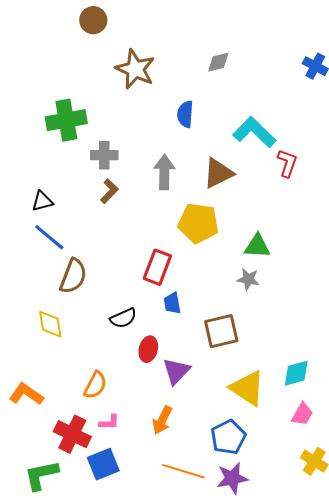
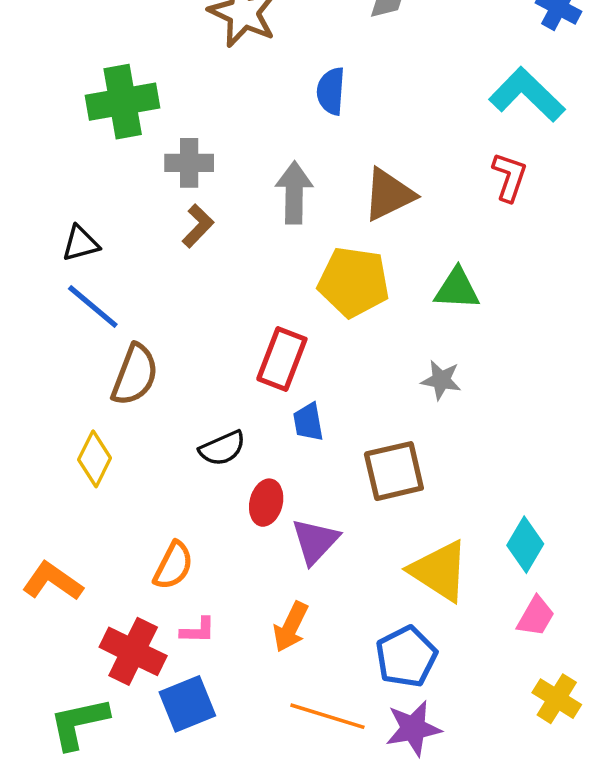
cyan L-shape: (254, 132) -> (527, 95), moved
green triangle: (257, 246) -> (457, 289), moved
yellow diamond: (50, 324) -> (95, 459), turned 36
cyan diamond: (296, 373) -> (525, 545), turned -44

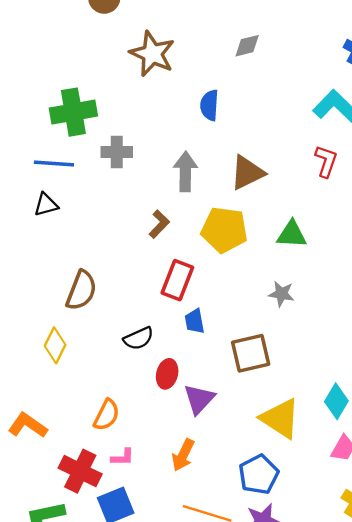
brown L-shape: (198, 226) -> (159, 224), moved
blue line: (93, 306) -> (54, 163), moved, turned -36

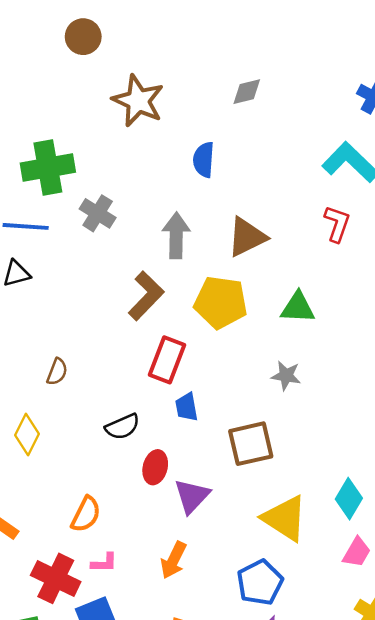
gray cross: (117, 152) -> (98, 213), turned 32
brown L-shape: (159, 224) -> (146, 296), size x1.5
brown semicircle: (81, 290) -> (57, 372), size x0.6

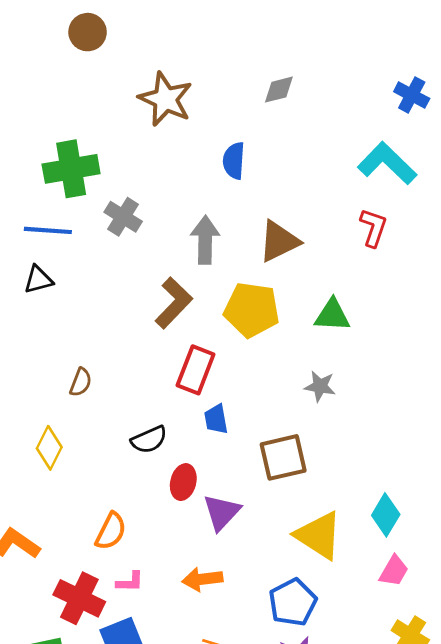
brown circle: (83, 37) -> (88, 32), moved
orange arrow: (174, 560) -> (202, 579), turned 57

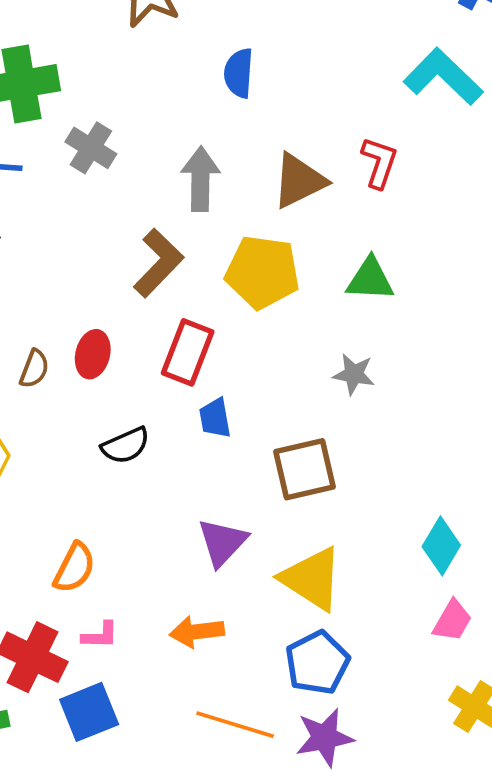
red L-shape: (373, 228) -> (379, 163), moved
red ellipse: (183, 482) -> (93, 354), moved
yellow triangle: (319, 535) -> (312, 579), moved

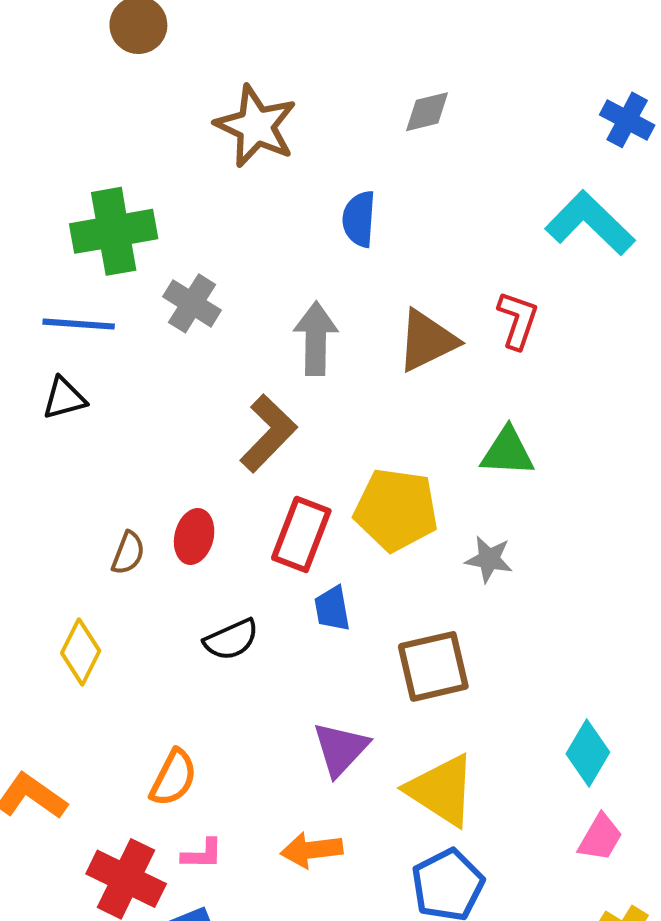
yellow pentagon: (262, 272) -> (396, 510), moved

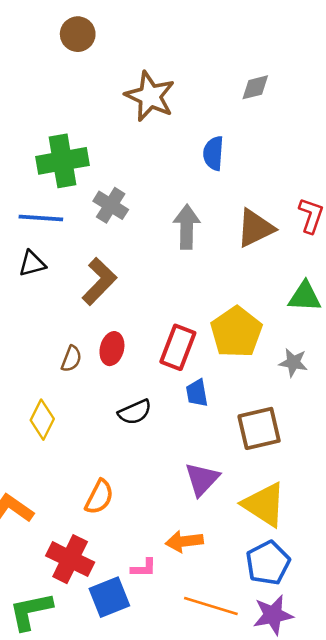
brown L-shape: (268, 433) -> (99, 281), moved
yellow pentagon: (396, 510) -> (236, 332), turned 30
pink L-shape: (202, 854) -> (144, 568), moved

